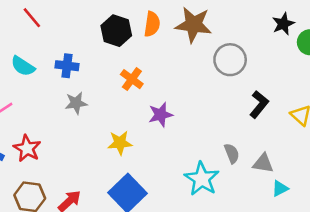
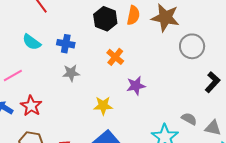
gray semicircle: (232, 153) -> (189, 119), turned -42

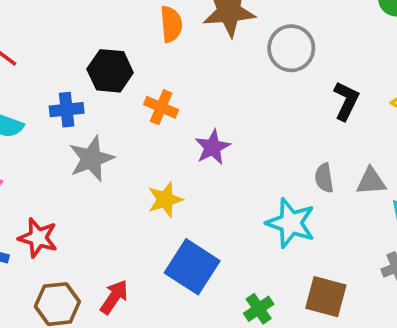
black hexagon: (105, 19) -> (110, 71), moved
gray star: (71, 73) -> (91, 159), size x1.4
gray semicircle: (189, 119) -> (324, 178), turned -112

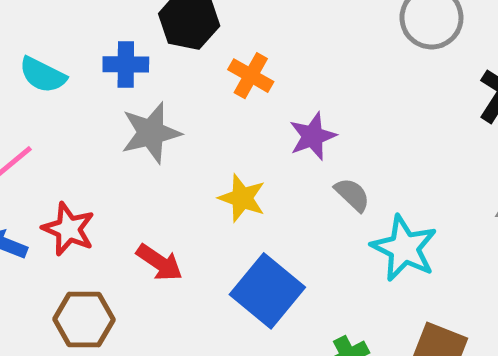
gray semicircle: (324, 178) -> (352, 195), moved, turned 136
yellow star: (165, 200) -> (242, 198), turned 30
red arrow: (114, 297) -> (159, 262), moved, turned 84

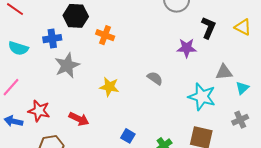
purple star: (313, 136) -> (187, 48), moved, turned 30
cyan star: (404, 248) -> (202, 97), moved
blue square: (267, 291) -> (128, 136), moved, size x0.5

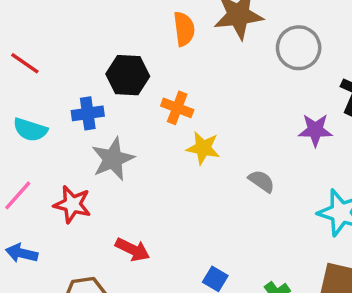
yellow star: (109, 87) -> (203, 148), moved
red star: (39, 111) -> (72, 204), moved

